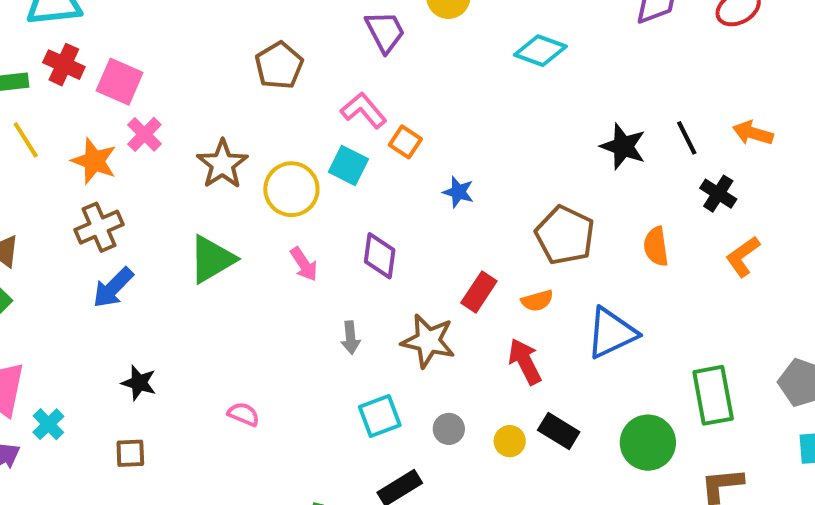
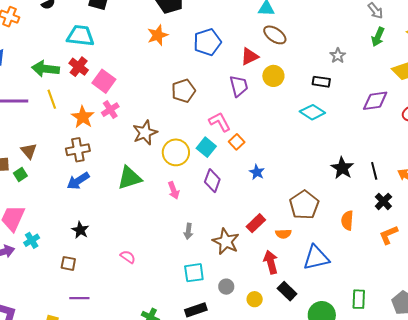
purple diamond: (380, 256) -> (212, 181), moved
green rectangle: (713, 395) -> (359, 299), size x0.7
black rectangle: (559, 431) -> (287, 291), moved

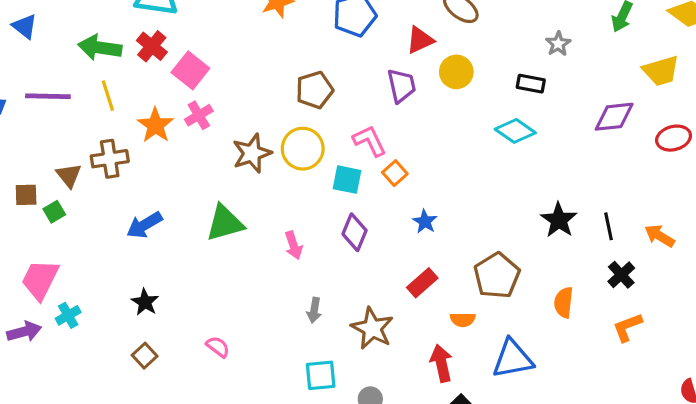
cyan square: (206, 147) -> (347, 180), turned -30
brown cross: (78, 150) -> (110, 159), moved
yellow circle: (176, 152) -> (303, 149), moved
red rectangle: (256, 223) -> (422, 283), moved
brown square: (68, 263) -> (145, 356), moved, turned 35

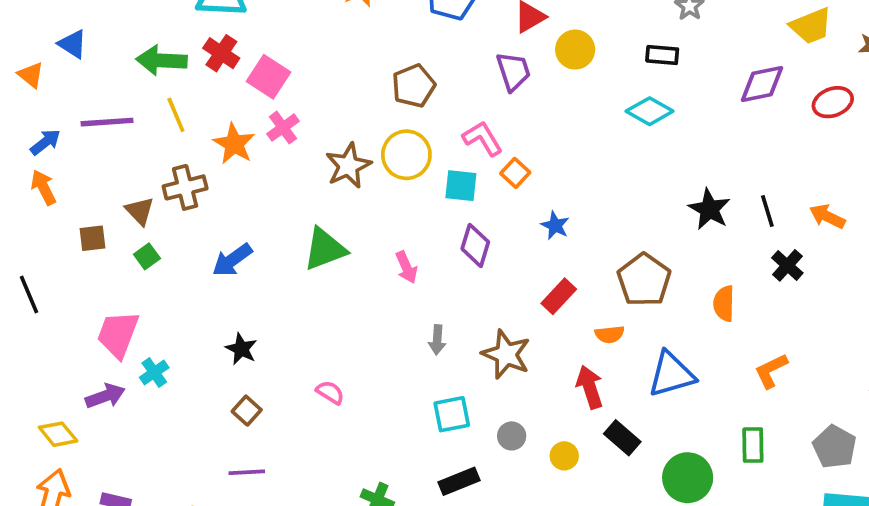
green square: (54, 212) -> (147, 256), moved
orange L-shape: (627, 327) -> (771, 371), moved

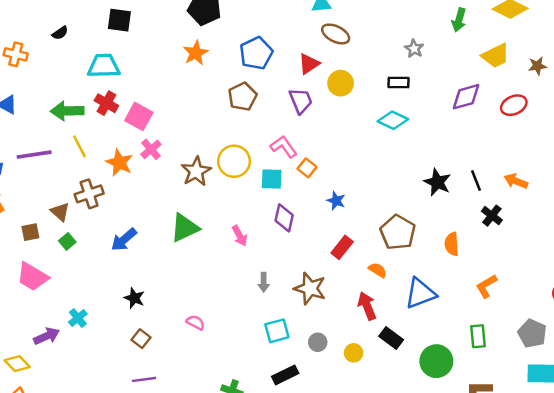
brown pentagon: (414, 86) -> (242, 97), moved
pink trapezoid: (118, 334) -> (32, 277), moved, turned -76
orange semicircle: (610, 334) -> (378, 270), turned -138

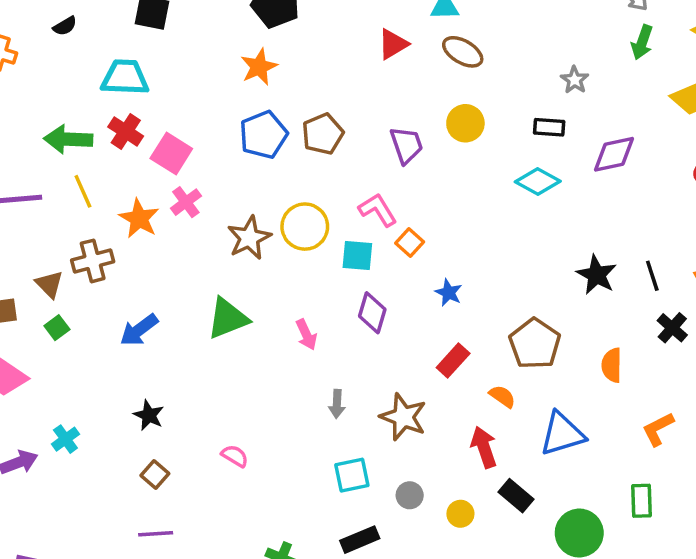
blue pentagon: (256, 53) -> (263, 135), moved
red triangle: (309, 64) -> (393, 44), moved
purple diamond: (466, 97) -> (614, 154), moved

